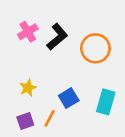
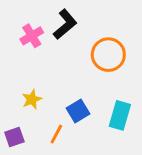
black L-shape: (57, 37) -> (65, 24), moved
purple square: (25, 121) -> (14, 137), moved

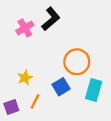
orange circle: (108, 55) -> (77, 62), moved
orange line: (56, 134) -> (35, 101), moved

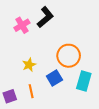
yellow star: (25, 78) -> (29, 65), moved
orange line: (35, 101) -> (31, 91), turned -40

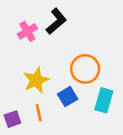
yellow star: (29, 65) -> (36, 80), size x1.5

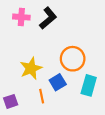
pink cross: (27, 31) -> (21, 17), moved, turned 35
orange line: (39, 113) -> (42, 96), moved

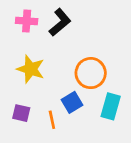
yellow star: (31, 68) -> (31, 69), moved, turned -30
purple square: (11, 101) -> (21, 113), moved, turned 32

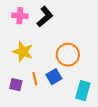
cyan rectangle: (111, 106) -> (83, 91), moved
orange line: (52, 120) -> (35, 79), moved

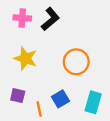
blue square: (54, 77) -> (60, 99), moved
orange line: (35, 79) -> (39, 109), moved

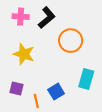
orange circle: (76, 62) -> (71, 41), moved
cyan rectangle: (93, 102) -> (86, 79), moved

